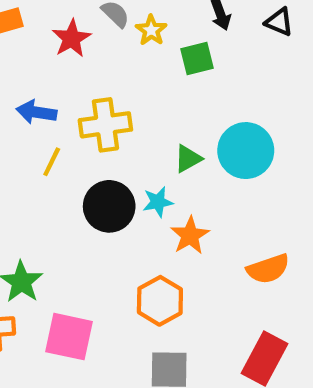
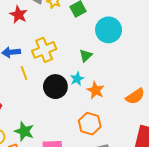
cyan circle: (246, 151) -> (109, 30), moved
yellow line: (52, 162) -> (24, 73), turned -32

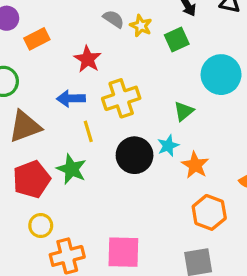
red star: (19, 15) -> (88, 59), moved
orange hexagon: (90, 124) -> (209, 212), moved
green star: (24, 131) -> (71, 169), moved

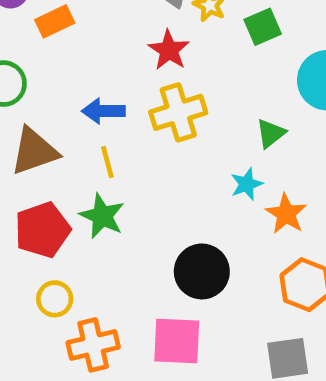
red star: (88, 59) -> (169, 50), moved
yellow line: (88, 131) -> (107, 162), moved
black circle: (135, 155) -> (202, 271), moved

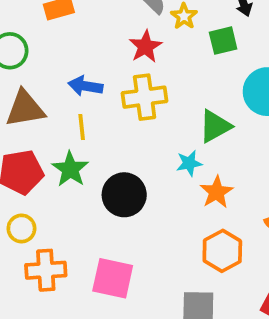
green triangle: (271, 133) -> (215, 126), size x1.4
black circle: (202, 271) -> (124, 195), moved

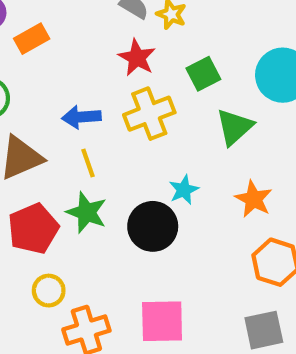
green square: (223, 41) -> (203, 74), moved
cyan star: (189, 163) -> (184, 190), moved

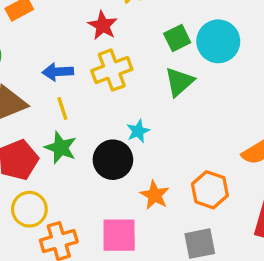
green square: (203, 74) -> (177, 38), moved
orange star: (253, 199) -> (155, 195), moved
yellow circle: (49, 291) -> (29, 209), size x1.4

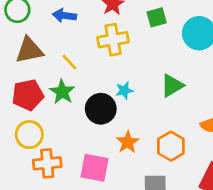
green square: (177, 38) -> (157, 17), moved
blue arrow: (58, 72) -> (64, 16), moved
green triangle: (179, 82) -> (172, 86), moved
yellow line: (62, 108) -> (69, 62), turned -36

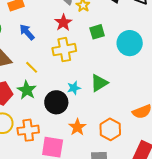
blue arrow: (64, 16) -> (27, 32), turned 42
green triangle: (172, 86) -> (99, 83), moved
orange cross: (47, 163) -> (28, 130), moved

